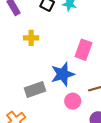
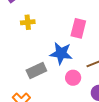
blue star: (63, 74) -> (61, 53), turned 30

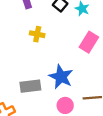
pink rectangle: (78, 28) -> (89, 42), moved

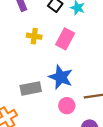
pink rectangle: (89, 42) -> (65, 39), moved

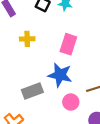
pink rectangle: (65, 39) -> (68, 44), moved

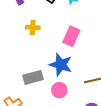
pink circle: (71, 102) -> (59, 90), moved

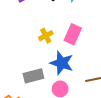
yellow cross: (33, 27) -> (46, 36), moved, turned -32

